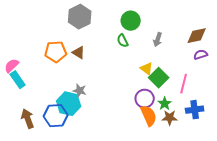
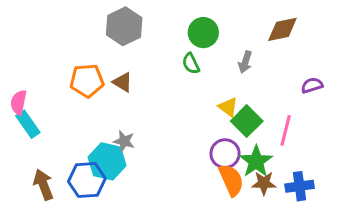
brown diamond: (197, 36) -> (282, 29), moved
pink semicircle: (12, 66) -> (19, 102), turned -35
green star: (165, 104) -> (256, 161), size x1.5
blue cross: (195, 110) -> (300, 186), moved

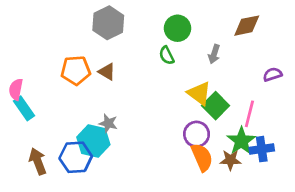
yellow triangle: (228, 107) -> (199, 93), size x1.4
green star: (256, 161) -> (241, 141), moved
blue cross: (300, 186) -> (262, 149), moved

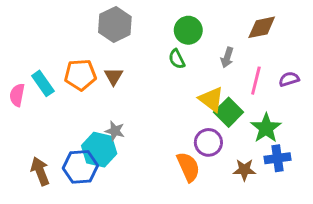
brown triangle: (107, 72) -> (113, 76), turned 30
cyan rectangle: (24, 108) -> (43, 83), moved
pink line: (249, 114) -> (256, 81), moved
green star: (241, 141) -> (266, 128), moved
orange semicircle: (202, 157) -> (188, 167), moved

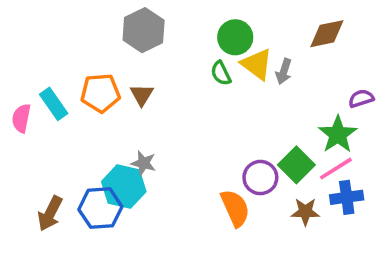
pink line: (256, 81) -> (336, 169), moved, turned 44
yellow triangle: (211, 99) -> (257, 64), moved
green square: (229, 112) -> (296, 165), moved
green star: (266, 128) -> (338, 134), moved
brown arrow: (40, 171) -> (50, 213), turned -132

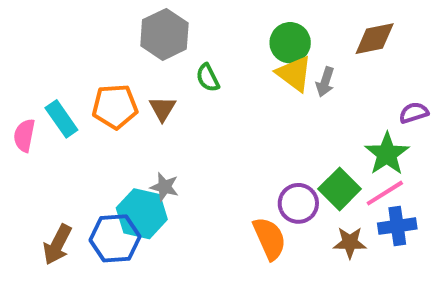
green circle: (235, 37) -> (290, 43), moved
green semicircle: (221, 73) -> (208, 78), moved

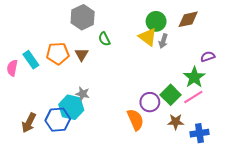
green circle: (290, 43) -> (156, 21), moved
blue cross: (397, 226) -> (199, 133), moved

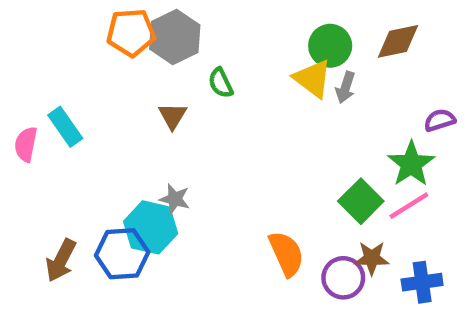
orange pentagon: (58, 53) -> (131, 33), moved
purple circle: (150, 102) -> (343, 278), moved

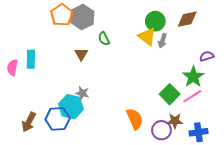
orange pentagon: (131, 33) -> (62, 15), turned -30
cyan rectangle: (65, 127) -> (31, 59), turned 36

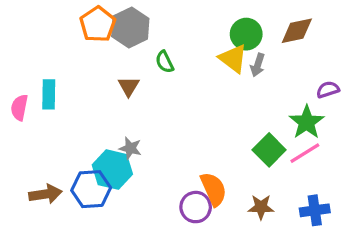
brown star: (175, 121) -> (261, 207), moved
brown arrow: (29, 122) -> (45, 194), turned -126
purple circle: (161, 130) -> (196, 207), moved

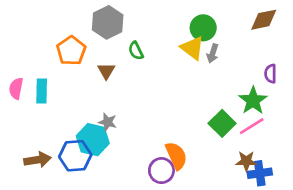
orange pentagon: (98, 24) -> (71, 51), moved
brown diamond: (297, 31) -> (264, 20), moved
purple semicircle: (328, 90) -> (271, 74), turned -72
cyan rectangle: (49, 94) -> (42, 91), moved
brown star: (261, 207) -> (246, 161), moved

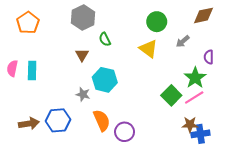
yellow triangle: (192, 48) -> (148, 49), moved
orange pentagon: (71, 51) -> (28, 23), moved
gray arrow: (213, 53) -> (183, 41), moved, turned 32
cyan hexagon: (93, 140) -> (105, 80), moved
orange semicircle: (176, 156) -> (102, 120), moved

